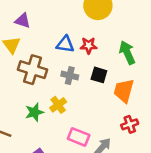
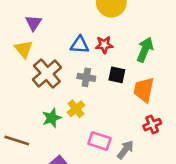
purple triangle: (23, 21) -> (33, 23), turned 49
green arrow: (127, 53) -> (145, 50), turned 50
brown cross: (32, 70) -> (47, 74), turned 36

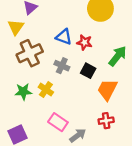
yellow cross: (76, 109) -> (46, 90), turned -32

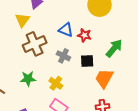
black square: (88, 71) -> (87, 61), turned -32
yellow cross: (46, 90) -> (56, 83), moved

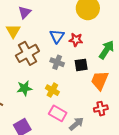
blue triangle: (66, 30) -> (57, 36), turned 49

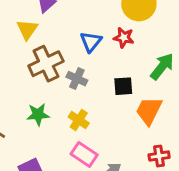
red star: (76, 40) -> (124, 38), moved
gray cross: (57, 62) -> (77, 79), moved
red cross: (101, 109) -> (159, 156), moved

